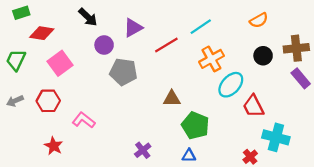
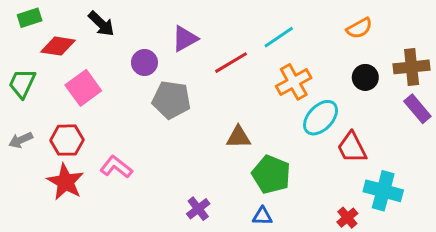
black arrow: (88, 17) -> (101, 24), moved
red star: (54, 146) -> (65, 182), moved, size x1.4

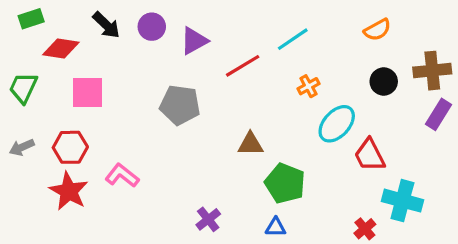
purple circle: (144, 63) -> (152, 27), moved
orange cross: (294, 82) -> (308, 86), size x0.6
pink square: (83, 88) -> (88, 92), turned 36
purple rectangle: (417, 109) -> (439, 114), turned 72

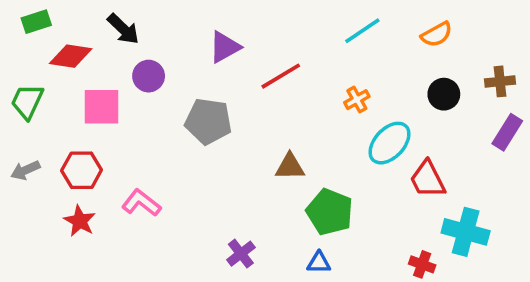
purple circle: (152, 27) -> (149, 76), moved
cyan line: (293, 39) -> (362, 31), moved
brown cross: (432, 71) -> (500, 81), size x0.7
red star: (69, 191) -> (80, 221), size x0.7
red cross: (365, 229) -> (422, 264), turned -30

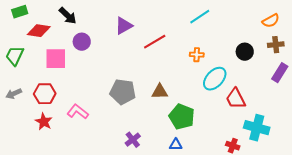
orange semicircle: (437, 34) -> (271, 21), moved
orange cross: (357, 100) -> (197, 55), turned 32
gray pentagon: (208, 121) -> (123, 92), moved

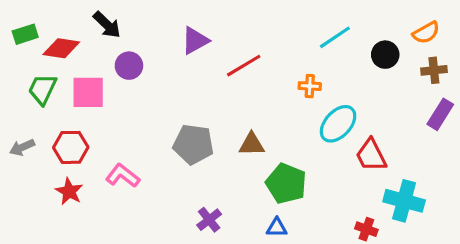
green rectangle: (20, 12) -> (25, 34), moved
cyan line: (200, 17) -> (335, 37), moved
black circle: (245, 52) -> (385, 55), moved
green trapezoid: (15, 56) -> (42, 89), moved

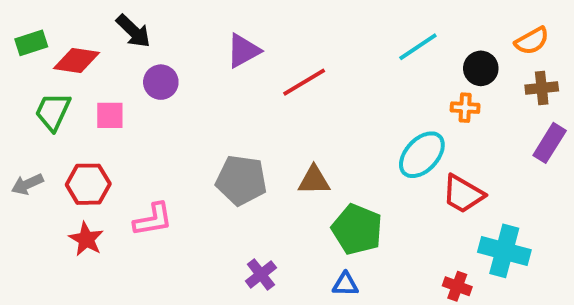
orange cross: (310, 86) -> (465, 108), moved
pink square: (88, 92) -> (110, 115), size x0.7
red trapezoid: (371, 155) -> (463, 194), turned -33
pink L-shape: (123, 176) -> (153, 220), turned 132

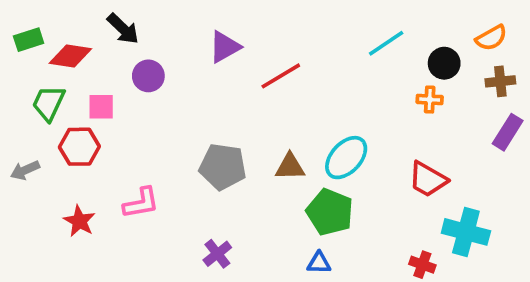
cyan ellipse: (422, 155) -> (346, 158), moved
red hexagon: (88, 184) -> (79, 147), moved
purple cross: (261, 274) -> (217, 254), moved

